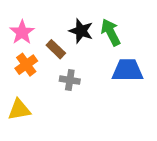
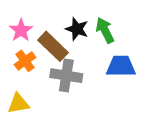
brown rectangle: (56, 49) -> (53, 46), size x1.6
gray cross: (70, 80) -> (66, 76), size x1.6

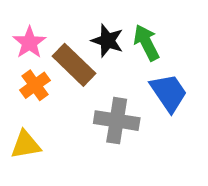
blue trapezoid: (121, 66) -> (169, 93), turned 56
gray cross: (66, 76) -> (117, 121), moved

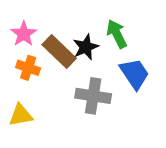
black star: (107, 41) -> (86, 47), moved, turned 30
orange cross: (35, 85) -> (28, 68), turned -35

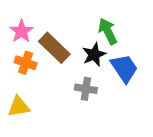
black star: (86, 47) -> (94, 55), moved
gray cross: (93, 96) -> (86, 89), size x0.7

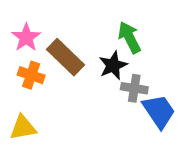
blue trapezoid: (124, 68) -> (159, 111), moved
gray cross: (86, 89) -> (134, 88), moved

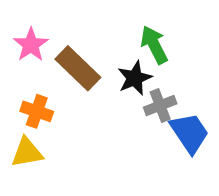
orange cross: (31, 75) -> (37, 111), moved
gray cross: (134, 88) -> (160, 105), turned -30

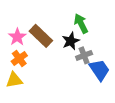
pink star: (31, 45) -> (17, 37), moved
orange cross: (37, 111) -> (19, 59), turned 35

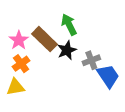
green arrow: (81, 24) -> (69, 25), moved
black star: (71, 41) -> (67, 50), moved

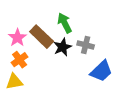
gray cross: (91, 60) -> (86, 45), moved, turned 35
blue trapezoid: (108, 76) -> (101, 71), turned 80

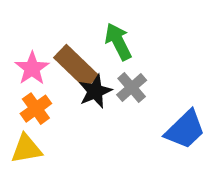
gray cross: (86, 45) -> (132, 88), moved, turned 35
black star: (63, 47) -> (95, 91), moved

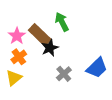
gray cross: (132, 88) -> (64, 74), moved
yellow triangle: (26, 149) -> (14, 78), turned -30

